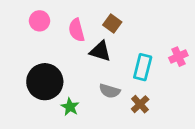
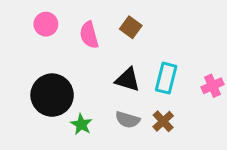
black triangle: (100, 51) -> (128, 80), moved
pink cross: (178, 57) -> (212, 86), moved
gray semicircle: (110, 91) -> (128, 120), moved

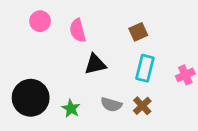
brown square: (131, 27) -> (138, 32), moved, turned 30
black triangle: (128, 80) -> (95, 64), moved, turned -30
black circle: (52, 95) -> (31, 98), moved

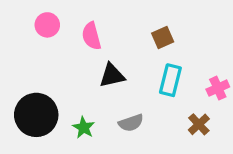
gray semicircle: (111, 104) -> (131, 123), turned -35
brown cross: (142, 106) -> (199, 124), moved

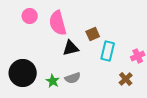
pink semicircle: (91, 36) -> (58, 23), size x1.4
brown square: (163, 38) -> (93, 34), moved
gray semicircle: (131, 123) -> (73, 78), moved

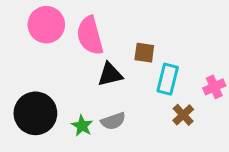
pink circle: (30, 16) -> (46, 25), size x1.5
brown square: (93, 34) -> (144, 53), turned 32
brown cross: (126, 79) -> (183, 115), moved

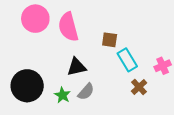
black triangle: (110, 74) -> (77, 67), moved
cyan rectangle: (168, 79) -> (127, 60), turned -45
gray semicircle: (113, 121) -> (86, 92), turned -30

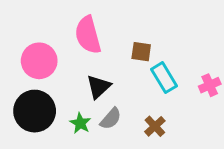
pink circle: (35, 19) -> (39, 61), moved
black triangle: (77, 67) -> (99, 87), turned -30
brown cross: (139, 87) -> (155, 126), moved

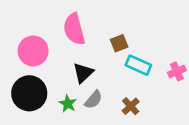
brown square: (141, 52) -> (119, 43), turned -30
cyan rectangle: (164, 78) -> (138, 65), turned -35

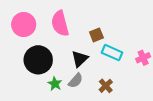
pink circle: (33, 51) -> (24, 25), moved
black triangle: (83, 73) -> (80, 59), moved
black circle: (29, 93) -> (38, 60), moved

